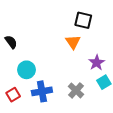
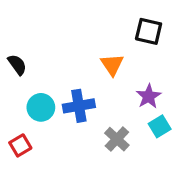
black square: (83, 20) -> (149, 31), moved
blue cross: (42, 91) -> (79, 106), moved

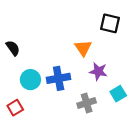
purple star: (149, 96) -> (98, 71), moved, turned -30
gray cross: (117, 139) -> (87, 103), turned 30

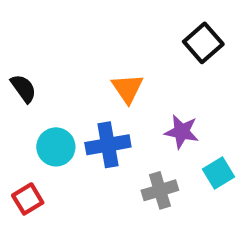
black square: (110, 23) -> (203, 43), turned 36
orange triangle: (83, 48) -> (127, 88), moved

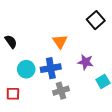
gray cross: (160, 190) -> (61, 91), moved
red square: (28, 199) -> (13, 94), turned 32

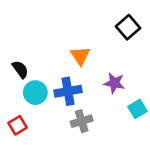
black semicircle: (11, 42) -> (20, 69), moved
red square: (13, 94) -> (18, 125), turned -32

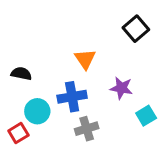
black semicircle: (20, 69) -> (21, 74), turned -42
cyan circle: (35, 93) -> (37, 111), moved

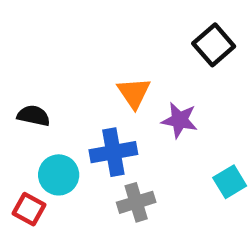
purple star: (121, 88) -> (179, 120), moved
red square: (18, 133) -> (29, 209), turned -30

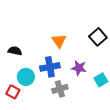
black square: (214, 45) -> (98, 37), moved
purple star: (179, 120) -> (79, 68), moved

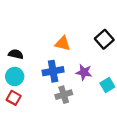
orange triangle: (59, 41) -> (63, 43), turned -42
cyan circle: (26, 77) -> (15, 76), moved

